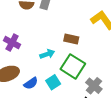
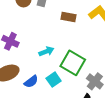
brown rectangle: (71, 39) -> (69, 17), moved

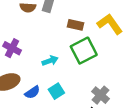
green square: (73, 63) -> (84, 51), moved, turned 30

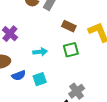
green square: (84, 51) -> (71, 50), size x0.7

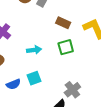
blue semicircle: (19, 75) -> (13, 84), moved

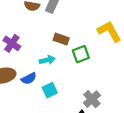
brown rectangle: (63, 23) -> (61, 39), moved
blue semicircle: (13, 84) -> (29, 78), moved

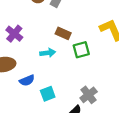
blue semicircle: (29, 78) -> (27, 80), moved
cyan square: (50, 90) -> (48, 94), moved

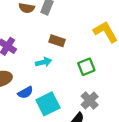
green square: (81, 50) -> (86, 67), moved
cyan square: (48, 94) -> (48, 104), size x1.5

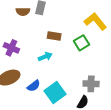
green square: (86, 67) -> (81, 43), moved
gray cross: (90, 101) -> (91, 84), turned -35

